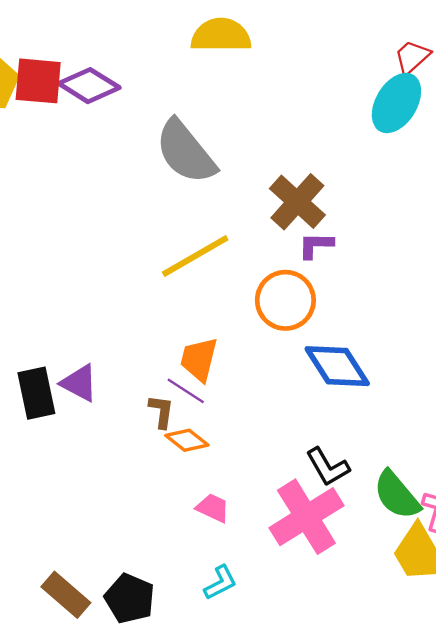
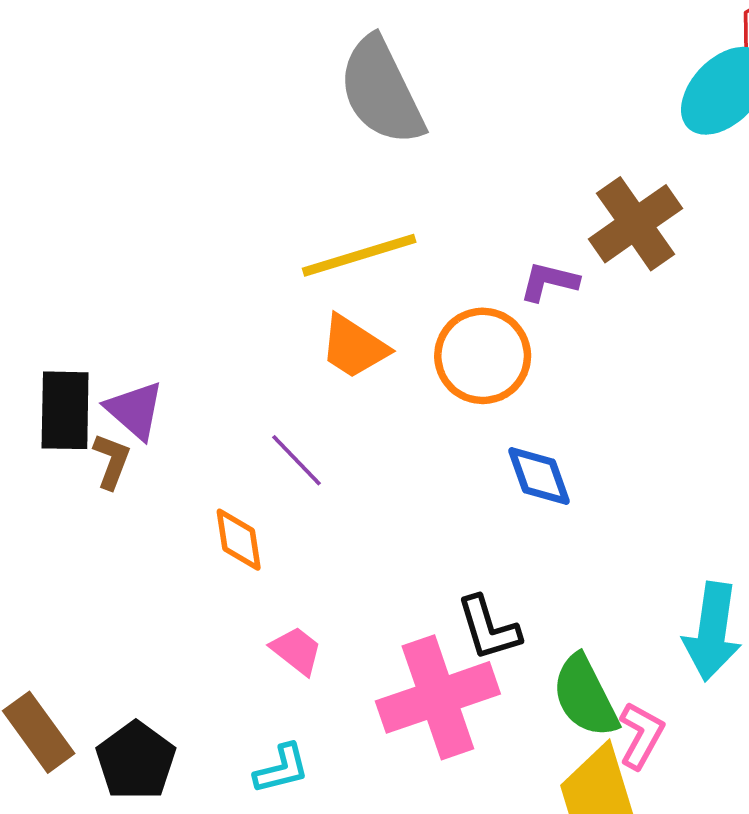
brown cross: (297, 202) -> (635, 224), moved
orange trapezoid: (199, 359) -> (354, 347), moved, turned -84
blue diamond: (337, 366) -> (539, 476), size x0.7
brown L-shape: (161, 411) -> (112, 461), moved
orange diamond: (187, 440) -> (239, 540), moved, turned 30

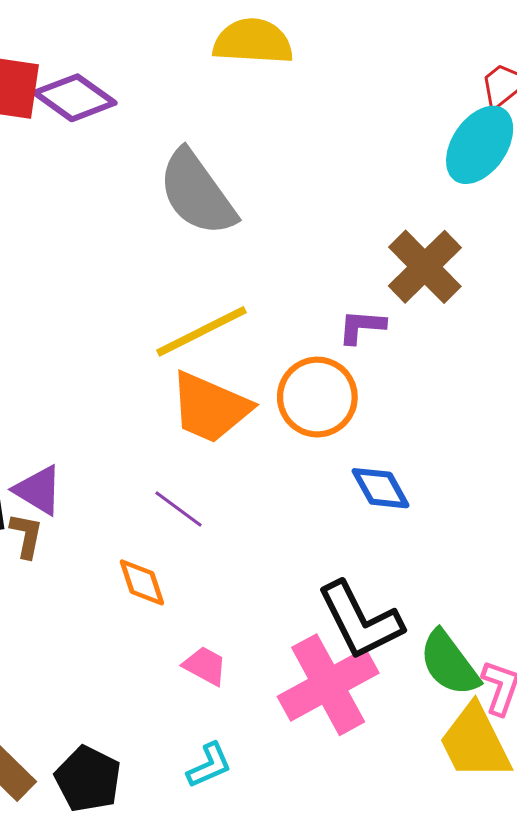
orange trapezoid: (354, 347) -> (210, 407), size x1.4
black L-shape: (489, 628) -> (360, 621), size x1.5

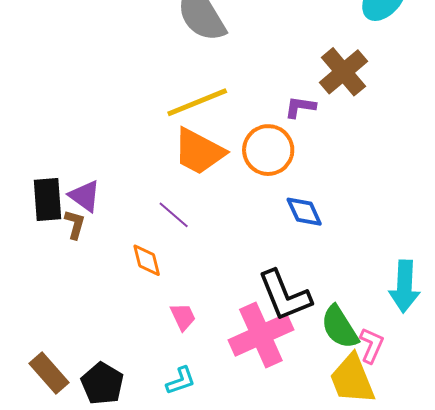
pink trapezoid: (205, 666) -> (183, 317), turned 32

